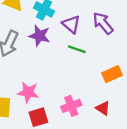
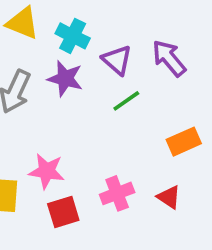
green line: (77, 49) -> (126, 101), turned -54

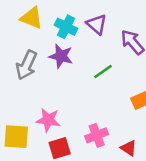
purple triangle: (117, 60) -> (97, 24), moved
red triangle: (169, 197) -> (129, 148), moved

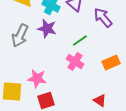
pink cross: (97, 135) -> (75, 61), moved, turned -36

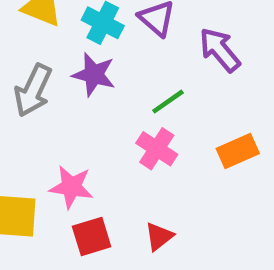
red triangle: (100, 100) -> (159, 236), moved, turned 48

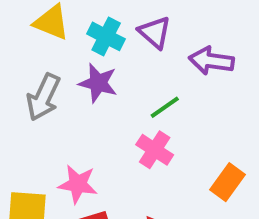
purple arrow: (220, 50) -> (211, 61), turned -42
orange rectangle: (238, 151) -> (227, 182), moved, turned -30

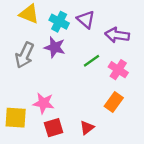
pink cross: (155, 150) -> (118, 70), moved
orange rectangle: (227, 182) -> (114, 102), moved

